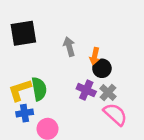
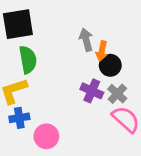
gray arrow: (69, 47) -> (86, 40), moved
green semicircle: (39, 89) -> (28, 60), moved

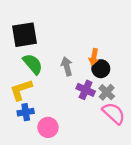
gray arrow: (86, 40) -> (67, 66), moved
green semicircle: (28, 60) -> (33, 64), turned -30

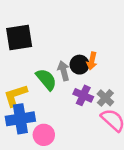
green semicircle: (33, 64) -> (46, 79), moved
black circle: (101, 69) -> (80, 65), moved
blue cross: (26, 112) -> (20, 119), size x1.6

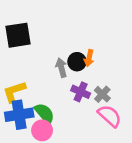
green semicircle: (46, 79) -> (44, 113), moved

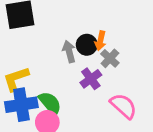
purple cross: (81, 92) -> (91, 79), turned 30
gray cross: (102, 94) -> (110, 58), moved

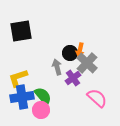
gray arrow: (69, 52) -> (57, 67), moved
gray cross: (110, 58) -> (87, 63), size x1.5

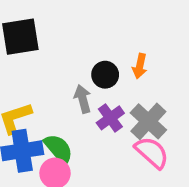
orange arrow: (80, 50) -> (140, 66), moved
gray cross: (87, 63) -> (148, 121), moved

